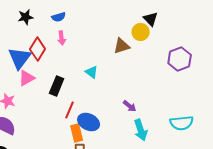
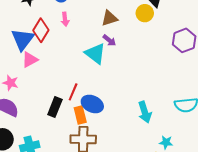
brown triangle: (122, 46) -> (109, 18), moved
cyan triangle: (92, 72) -> (95, 54), size x1.6
black rectangle: (57, 86) -> (55, 107), moved
purple arrow: (130, 106) -> (109, 40), moved

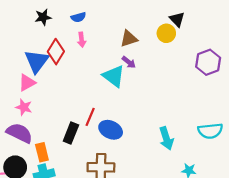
pink triangle: (30, 60) -> (27, 83), moved
orange rectangle: (80, 115) -> (42, 152), moved

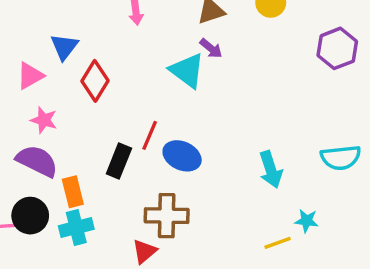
red diamond: (56, 52) -> (95, 81), moved
blue triangle: (37, 61) -> (64, 47), size x0.7
pink triangle: (27, 83) -> (30, 76), moved

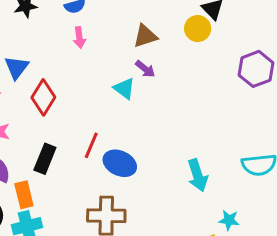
cyan triangle: (187, 71) -> (124, 88), size x0.7
black rectangle: (119, 161) -> (45, 159), moved

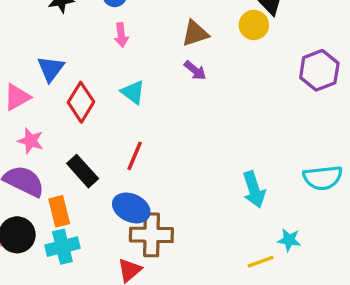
cyan triangle: (124, 88) -> (133, 92), moved
black rectangle: (45, 159) -> (83, 171), turned -64
blue ellipse: (120, 163) -> (131, 208), moved

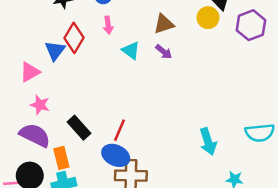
purple hexagon: (319, 70) -> (251, 25), moved
cyan triangle: (133, 92) -> (131, 50), moved
red diamond: (81, 102) -> (74, 38), moved
red line: (135, 156) -> (119, 130), moved

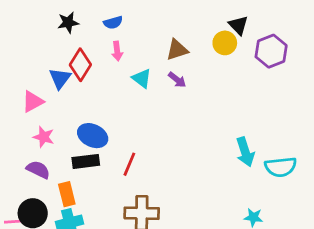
black rectangle: (79, 128) -> (86, 161), turned -55
purple semicircle: (35, 135) -> (38, 170), size x0.7
cyan arrow: (208, 141) -> (245, 152), moved
blue ellipse: (116, 155) -> (93, 136), moved

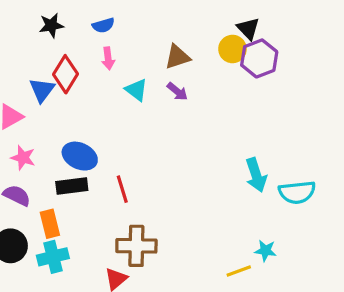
purple hexagon: (271, 51) -> (259, 58), moved
red line: (129, 164) -> (122, 189), turned -40

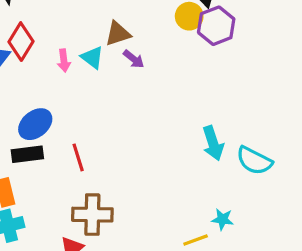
brown triangle: (177, 57) -> (118, 34), moved
pink arrow: (108, 58) -> (64, 61), moved
blue ellipse: (80, 156) -> (35, 124), turned -64
cyan semicircle: (297, 192) -> (254, 161), turned 33

